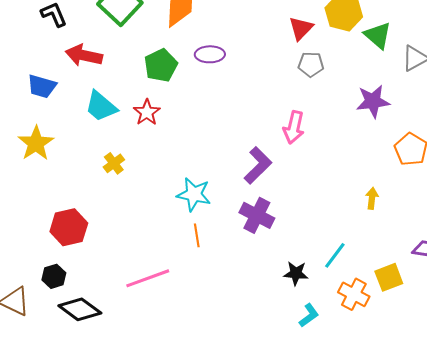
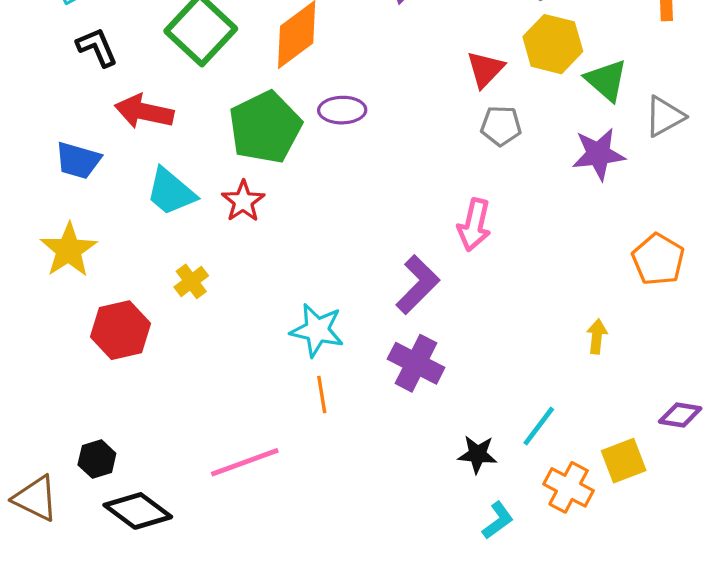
green pentagon: (161, 65) -> (265, 127), size x1.4
purple star: (373, 101) -> (598, 154), moved
red hexagon: (69, 227) -> (121, 330), moved

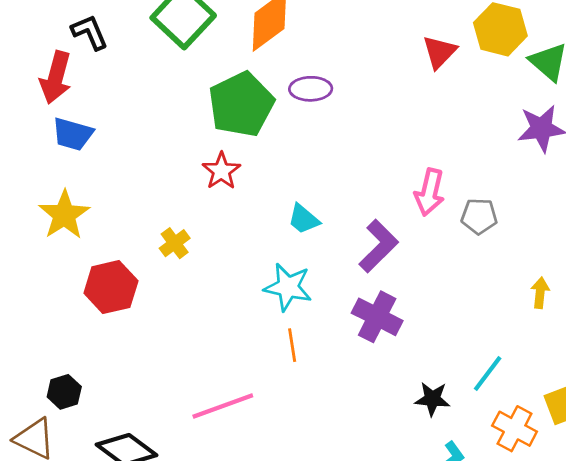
red arrow: (144, 112) -> (56, 77), moved, turned -87
gray pentagon: (501, 126) -> (479, 216), moved
cyan trapezoid: (171, 192) -> (304, 219), moved, size x0.7
black hexagon: (97, 459) -> (64, 392), moved

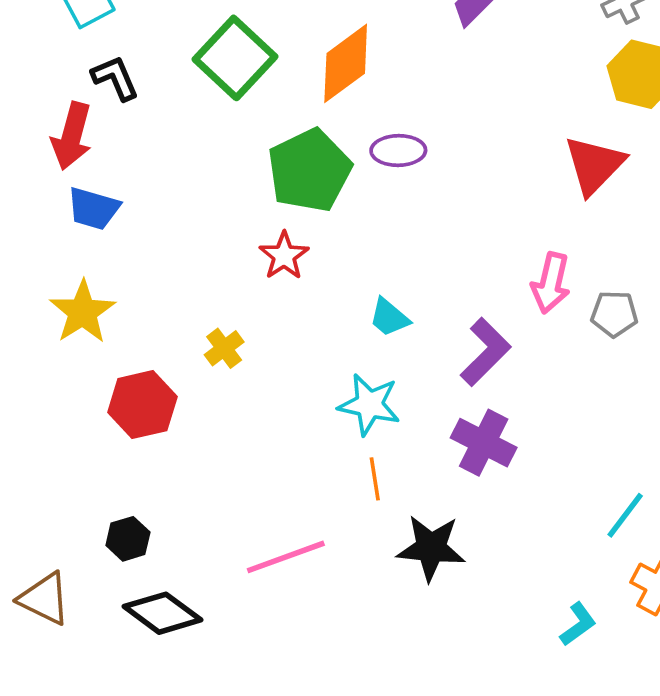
red triangle: (439, 52) -> (594, 165), moved, size x1.4
black hexagon: (64, 392) -> (128, 539), moved
black star: (432, 399) -> (431, 548), moved, size x1.5

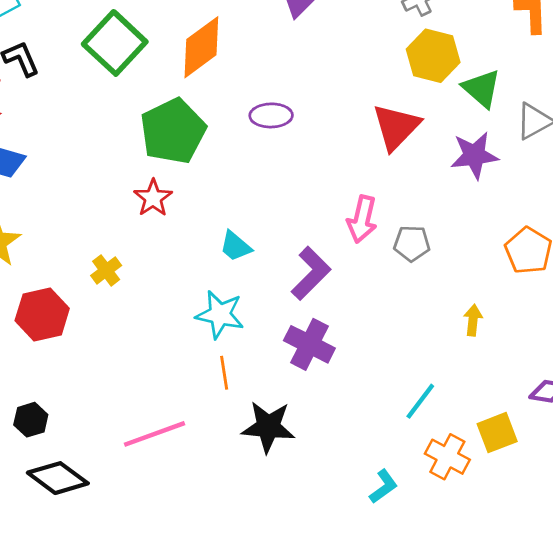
purple ellipse: (398, 150) -> (271, 115), moved

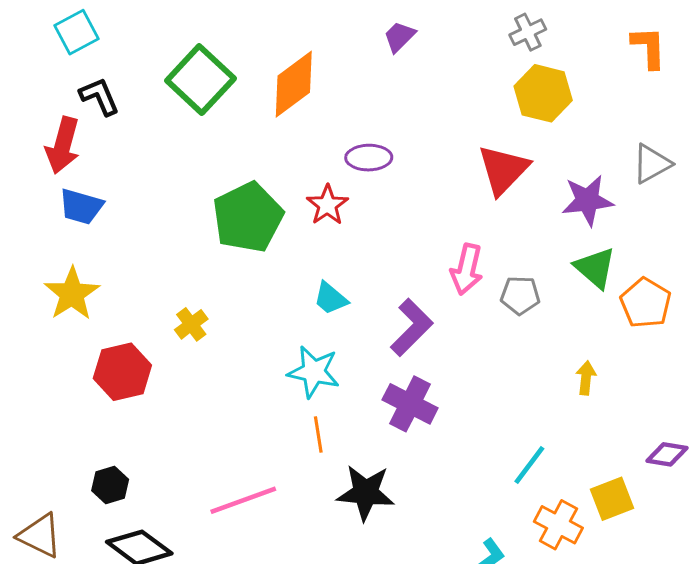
green triangle: (481, 88) -> (595, 268), moved
green pentagon: (173, 131) -> (248, 217), moved
red star: (153, 198) -> (327, 205), moved

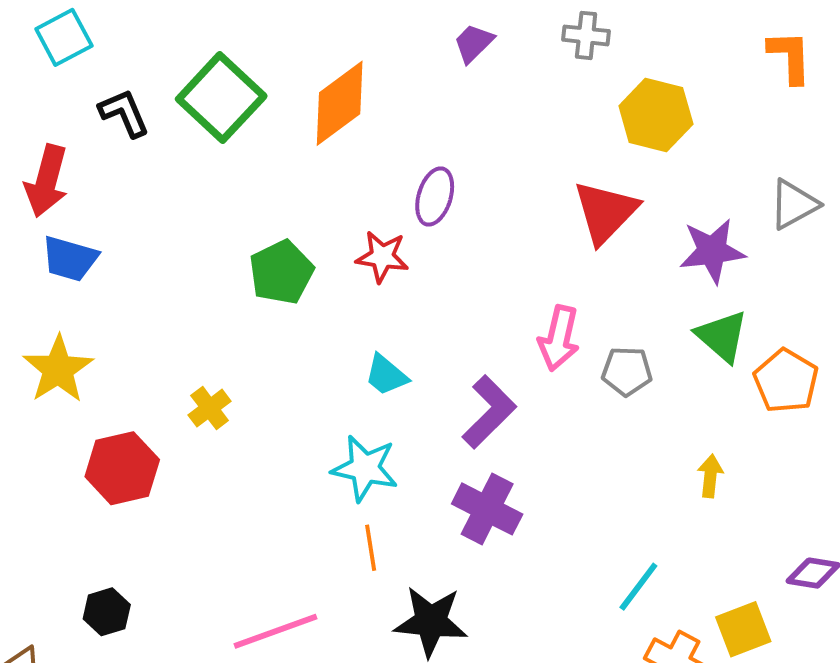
gray cross: (528, 32) -> (586, 35), moved, turned 32
black L-shape: (99, 96) -> (124, 113), moved
purple ellipse: (369, 158) -> (435, 196), turned -72
red star: (327, 205) -> (382, 257), turned -30
green pentagon: (248, 217) -> (281, 272), size x0.7

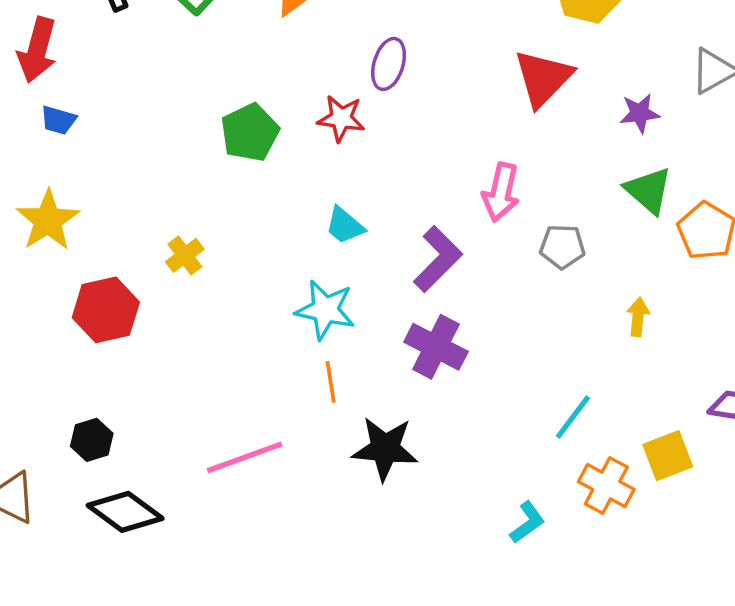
purple star: (712, 251) -> (640, 113), size x0.7
blue trapezoid: (70, 259) -> (58, 120), size x0.7
gray pentagon: (627, 371) -> (562, 247), moved

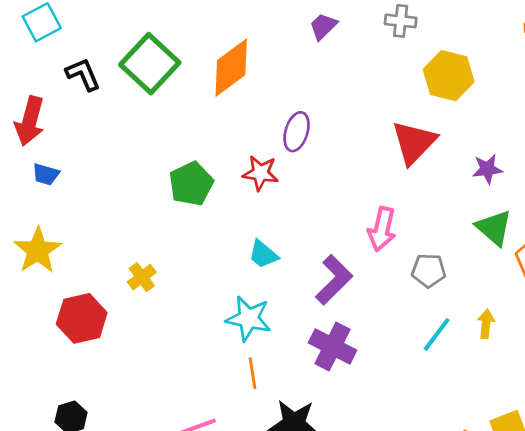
cyan line: (573, 417) -> (437, 334), moved

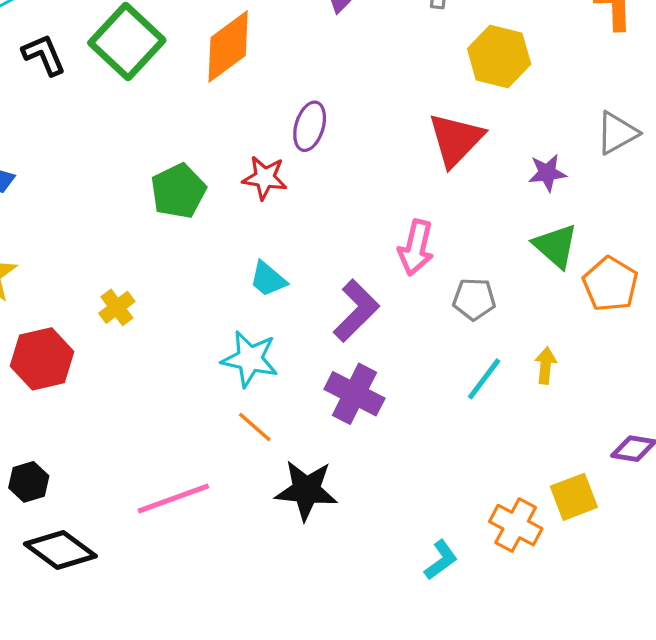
orange line: (253, 373) -> (255, 427), turned -40

